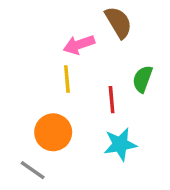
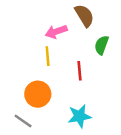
green semicircle: (143, 79) -> (102, 45), moved
cyan star: (120, 144) -> (79, 116), moved

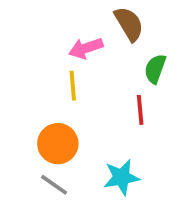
red line: (79, 71) -> (140, 110), moved
gray line: (23, 121) -> (54, 185), moved

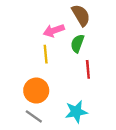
green semicircle: (155, 69) -> (77, 43), moved

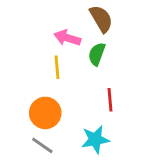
pink arrow: (54, 31) -> (67, 38), turned 36
red line: (88, 69) -> (110, 100), moved

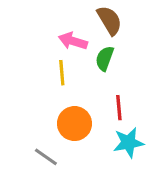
orange circle: (45, 113) -> (74, 124), moved
cyan star: (95, 139) -> (128, 143), moved

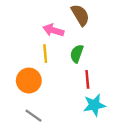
green semicircle: (105, 58) -> (77, 54), moved
orange circle: (74, 124) -> (29, 81), moved

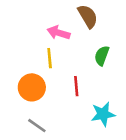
green semicircle: (77, 54) -> (102, 56), moved
red line: (87, 79) -> (76, 86), moved

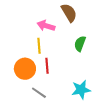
red line: (76, 86) -> (47, 66), moved
gray line: (37, 126) -> (39, 93), moved

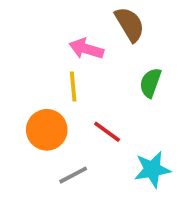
red line: (47, 66) -> (107, 132), moved, turned -49
gray line: (39, 93) -> (73, 175), turned -63

